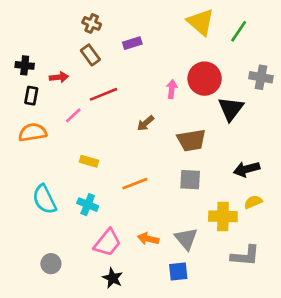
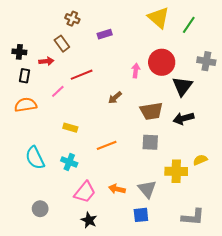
brown rectangle: (90, 55) -> (62, 44), moved
black arrow: (247, 169) -> (183, 118), moved
gray L-shape: (245, 256) -> (193, 217), moved

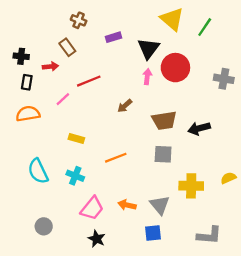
gray cross: (206, 61) -> (224, 79), moved
black triangle: (182, 86) -> (148, 48), moved
yellow semicircle: (200, 160) -> (228, 178), moved

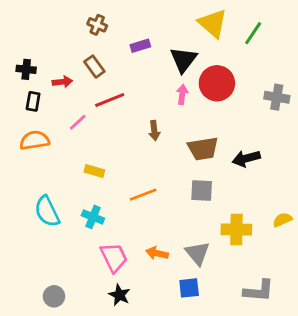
brown rectangle: (67, 47) -> (94, 67), moved
brown arrow: (125, 106) -> (154, 131), turned -56
pink trapezoid: (92, 208) -> (114, 257), turned -65
gray circle: (44, 226) -> (54, 296), moved

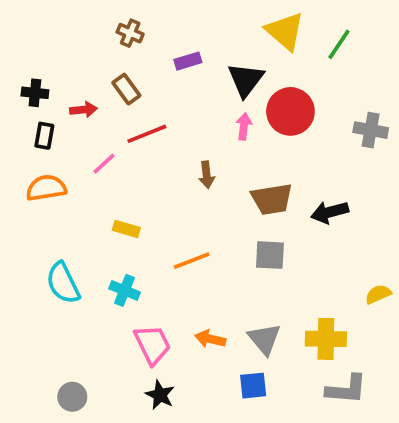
yellow cross: (236, 229) -> (326, 339), moved

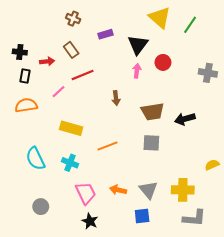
red circle: (290, 111) -> (163, 62), size x0.6
yellow rectangle: (126, 229) -> (71, 128), size x1.5
gray circle: (72, 397) -> (41, 207), moved

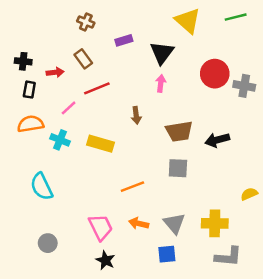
green line: (190, 25) -> (236, 17), moved, turned 42
red circle: (163, 62) -> (215, 74), moved, size x1.5
yellow rectangle: (71, 128) -> (101, 144), moved
orange line: (108, 146) -> (132, 187), moved
cyan cross: (70, 163) -> (60, 140), moved

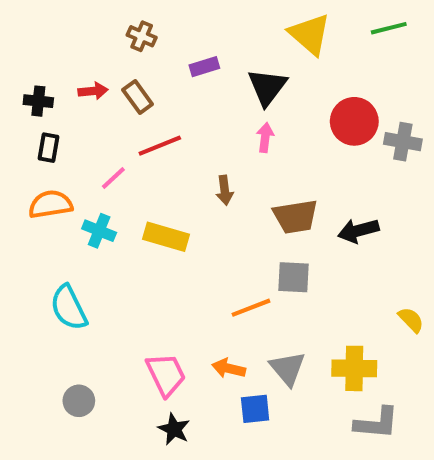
red arrow: (55, 72) -> (93, 91), moved
orange line: (132, 187) -> (251, 308), moved
yellow semicircle: (249, 194) -> (411, 320), turned 70
blue square: (167, 254) -> (255, 409), moved

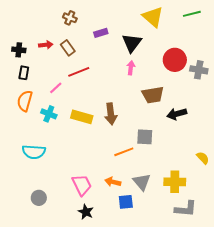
brown arrow: (225, 190) -> (111, 114), moved, size x1.5
orange semicircle: (50, 204) -> (25, 101), turned -65
brown trapezoid: (296, 217) -> (153, 95), moved
cyan semicircle: (69, 308) -> (34, 152), turned -60

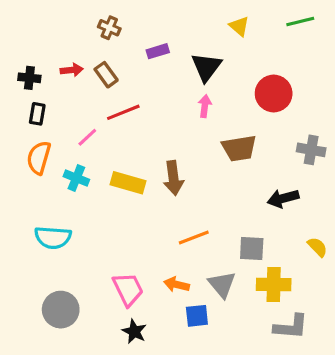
yellow triangle: (153, 17) -> (239, 26), size x0.6
gray cross: (199, 70) -> (311, 150), moved
black arrow: (177, 114) -> (283, 198), moved
gray square: (145, 137) -> (252, 248), moved
gray circle: (39, 198) -> (61, 310), size x1.5

